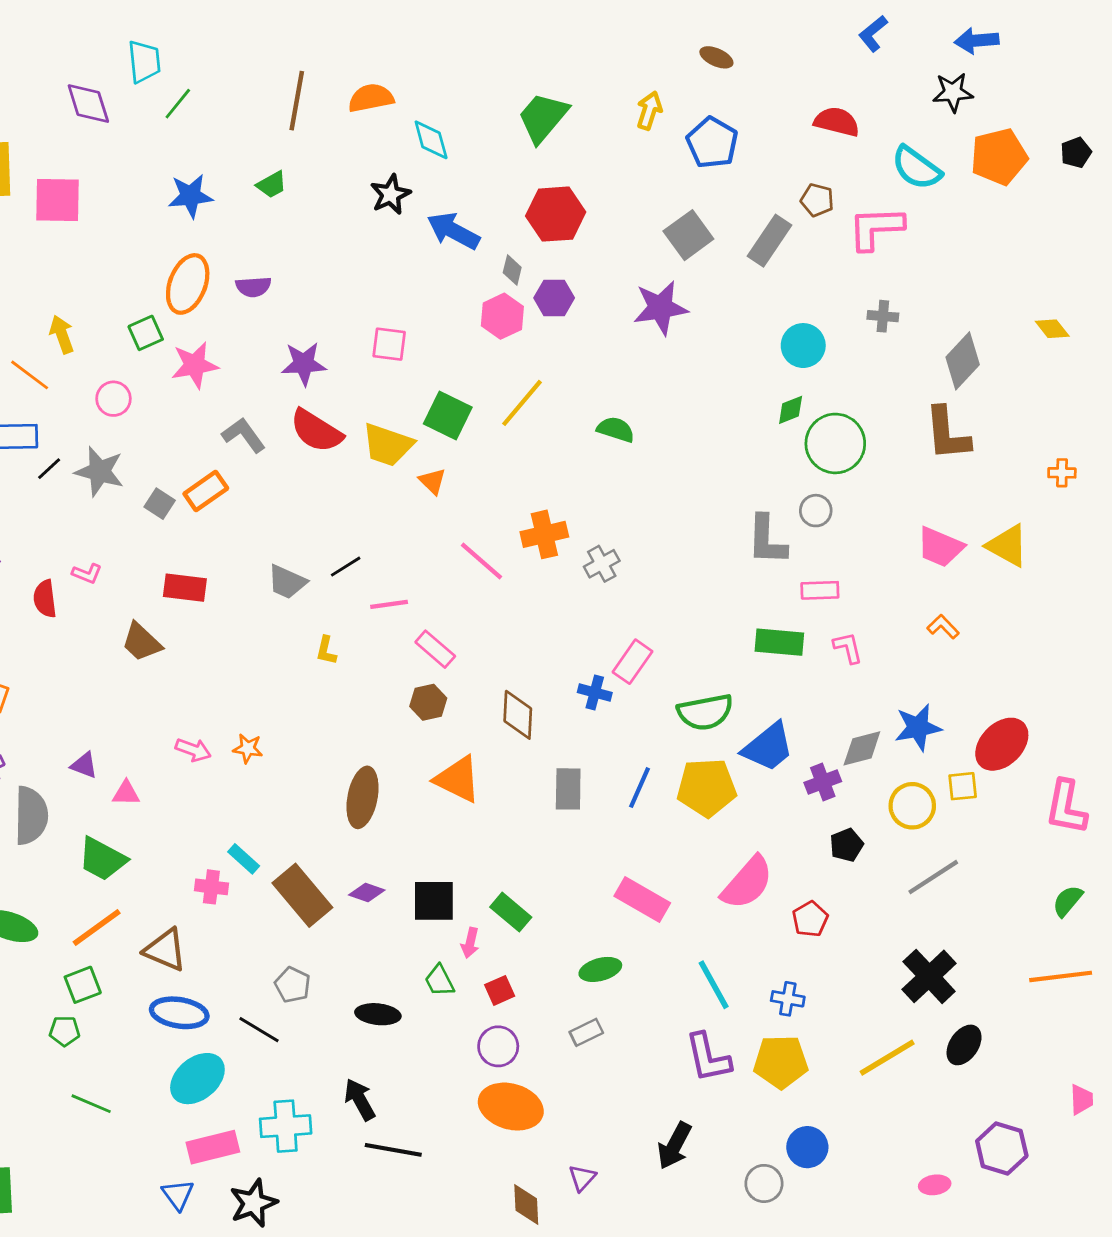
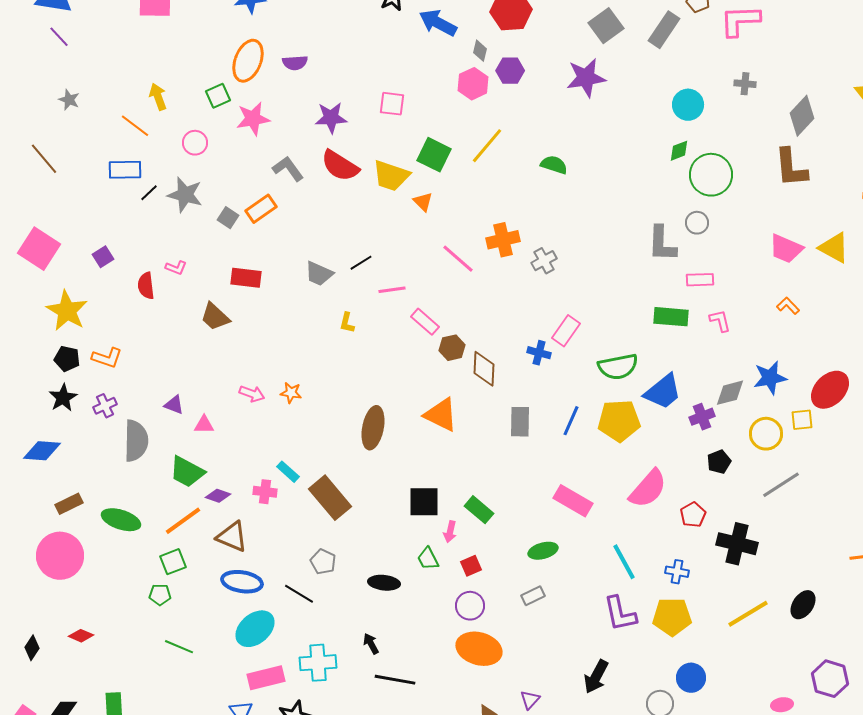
brown hexagon: (428, 702) -> (452, 348), moved
purple diamond: (367, 893) -> (218, 496), moved
black cross: (929, 976) -> (737, 544), moved, turned -33
black arrow: (360, 1100) -> (371, 644), size x0.7

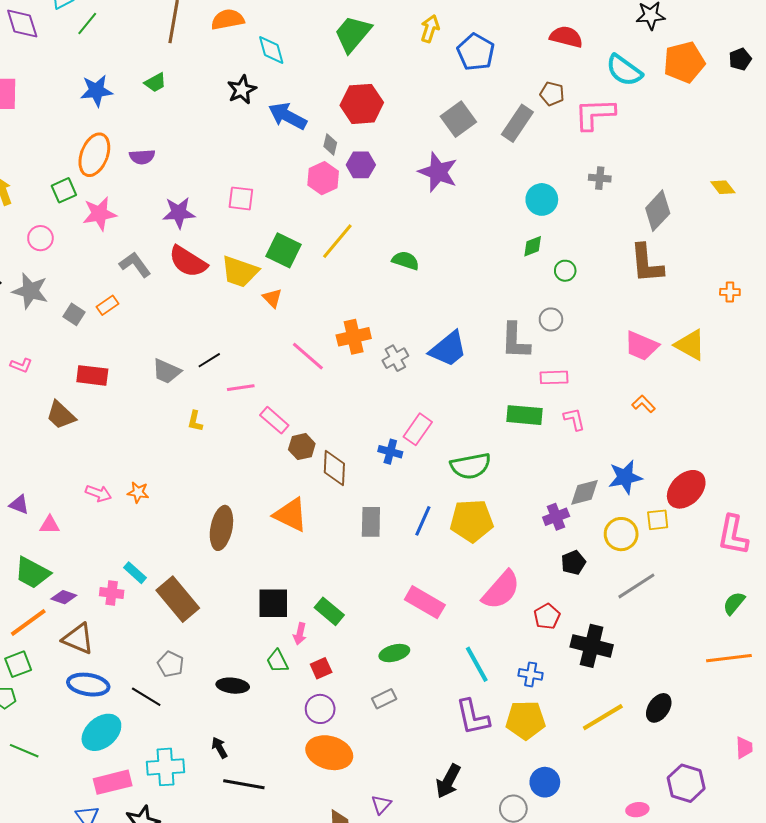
purple star: (586, 78) -> (438, 172), turned 30
green circle: (711, 175) -> (565, 271), size x0.5
orange rectangle: (261, 209) -> (108, 305), size x0.7
blue trapezoid: (663, 392) -> (448, 349), moved

